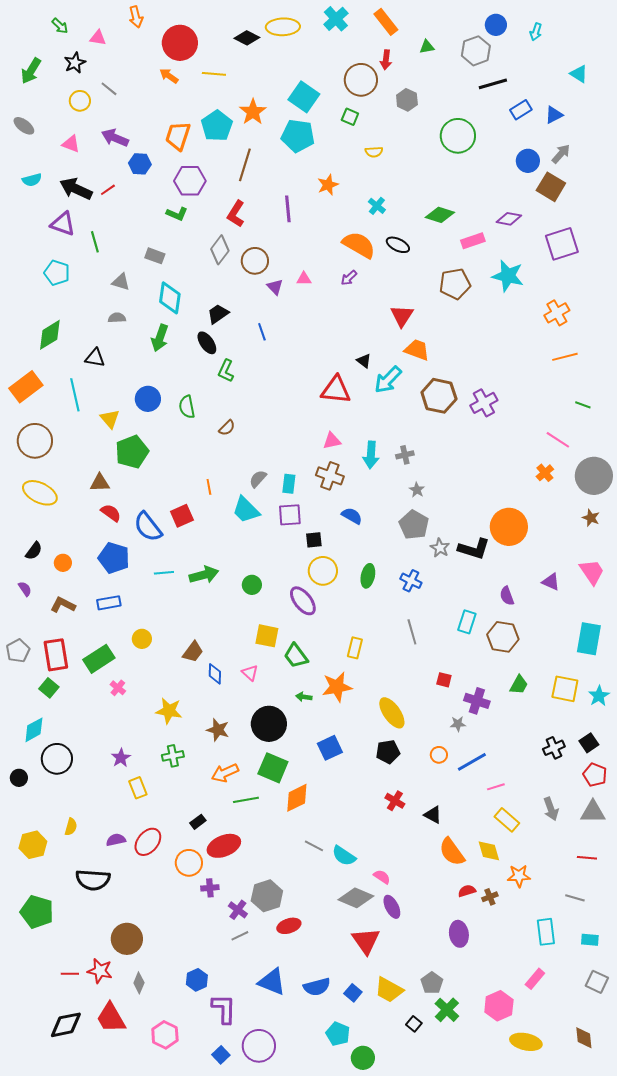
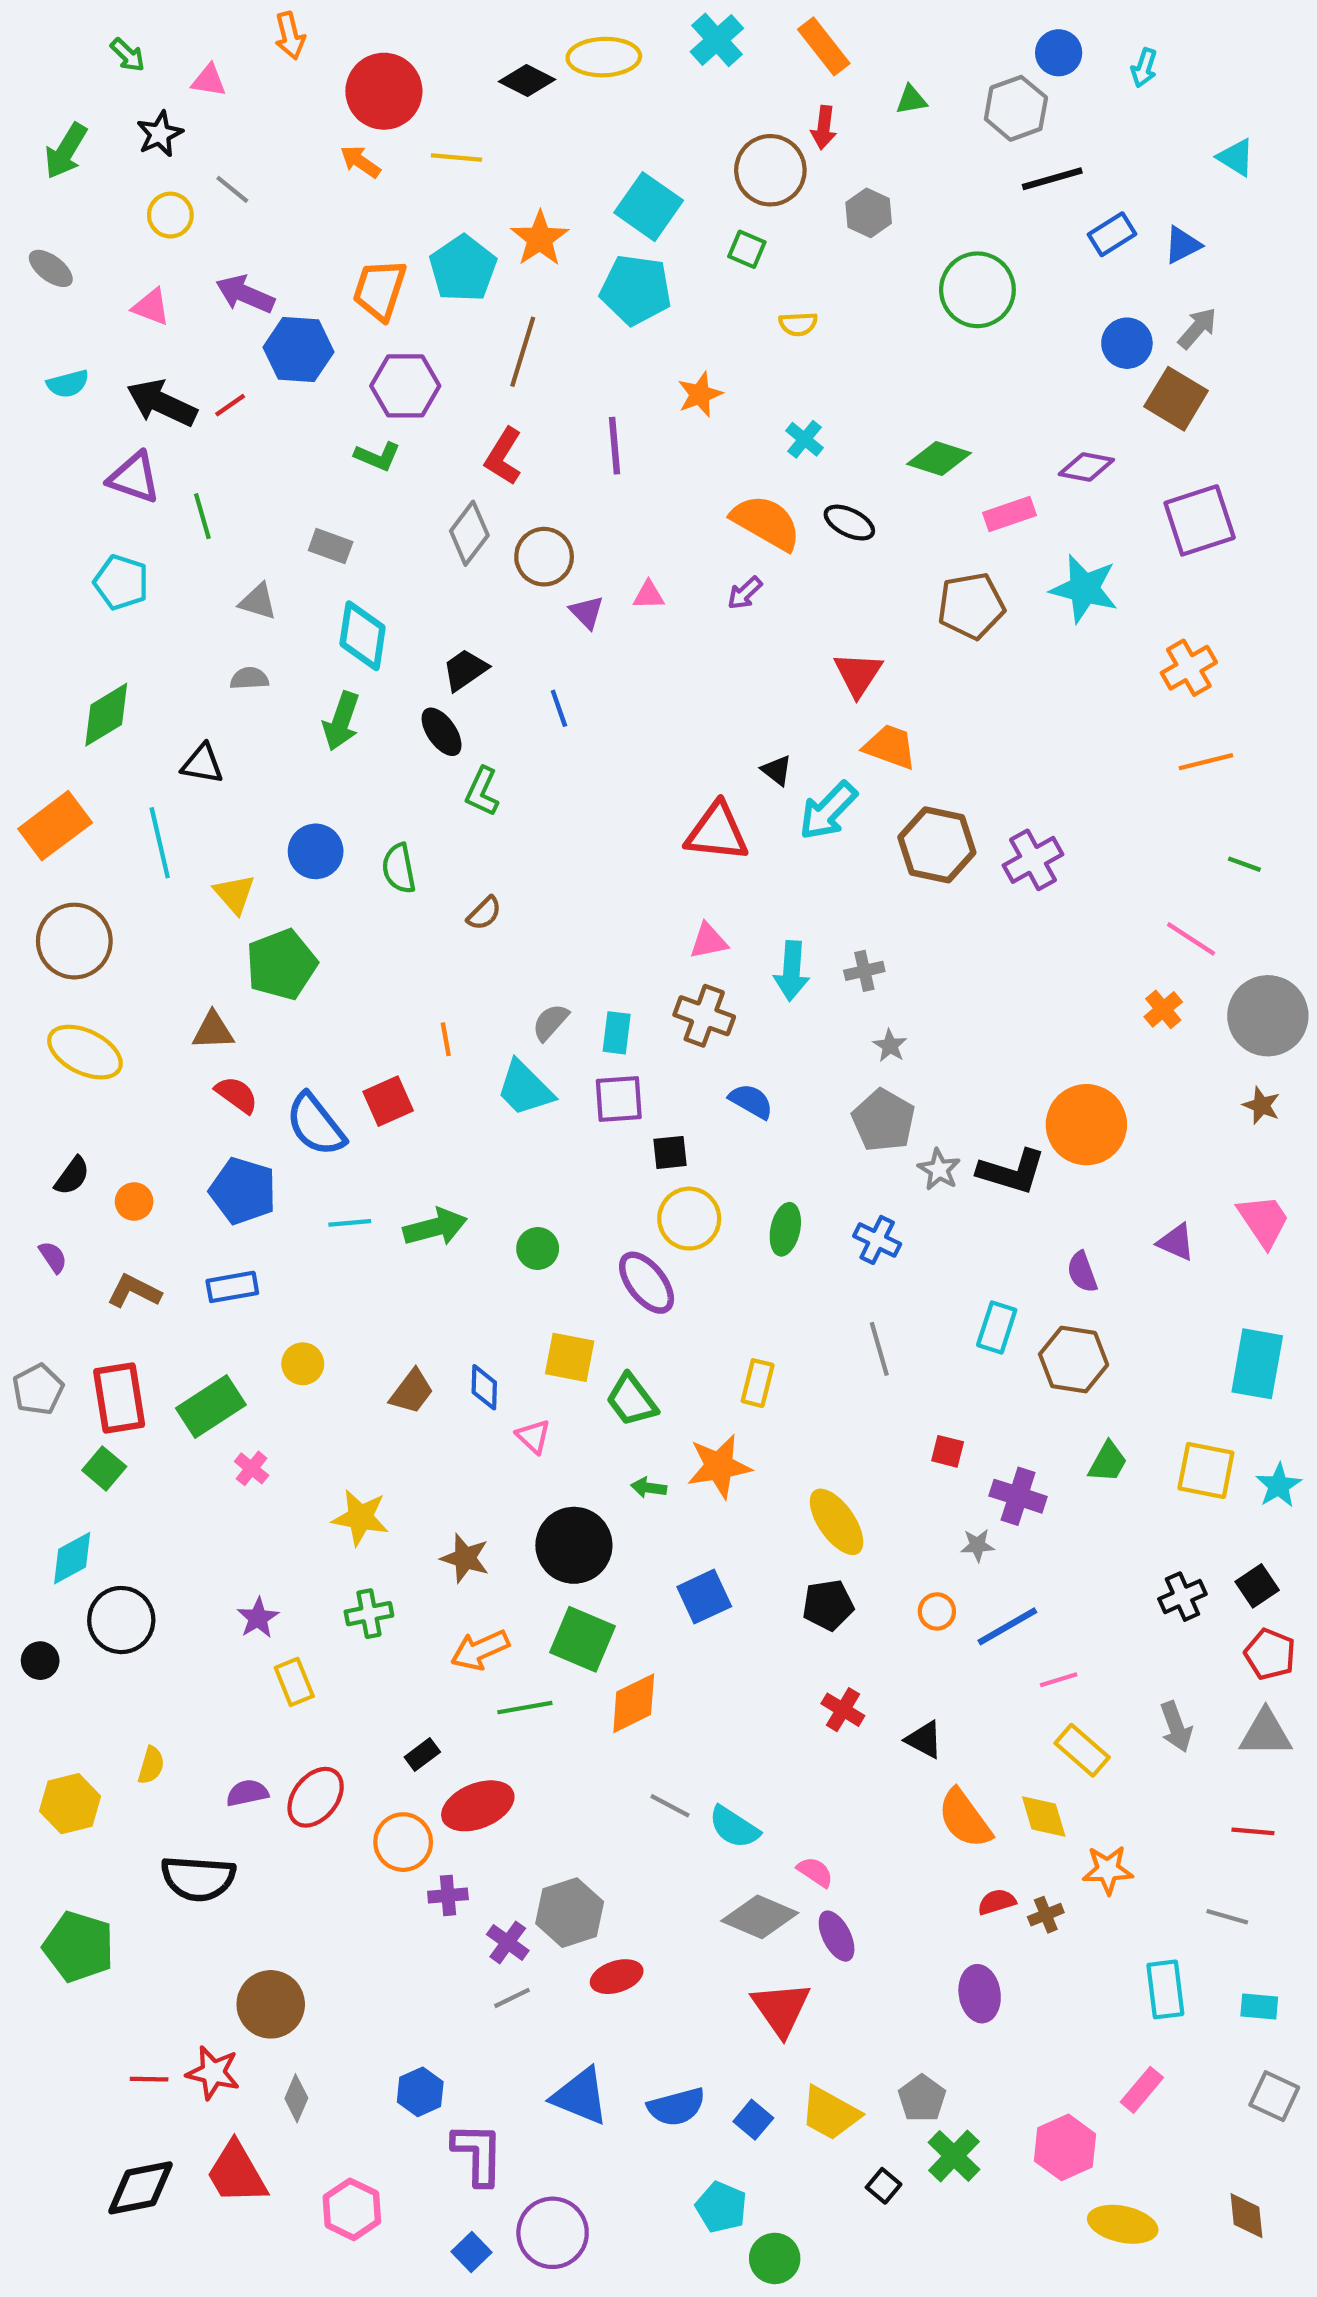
blue hexagon: (140, 164) -> (298, 350), size x1.4
blue diamond: (215, 674) -> (484, 1387), moved

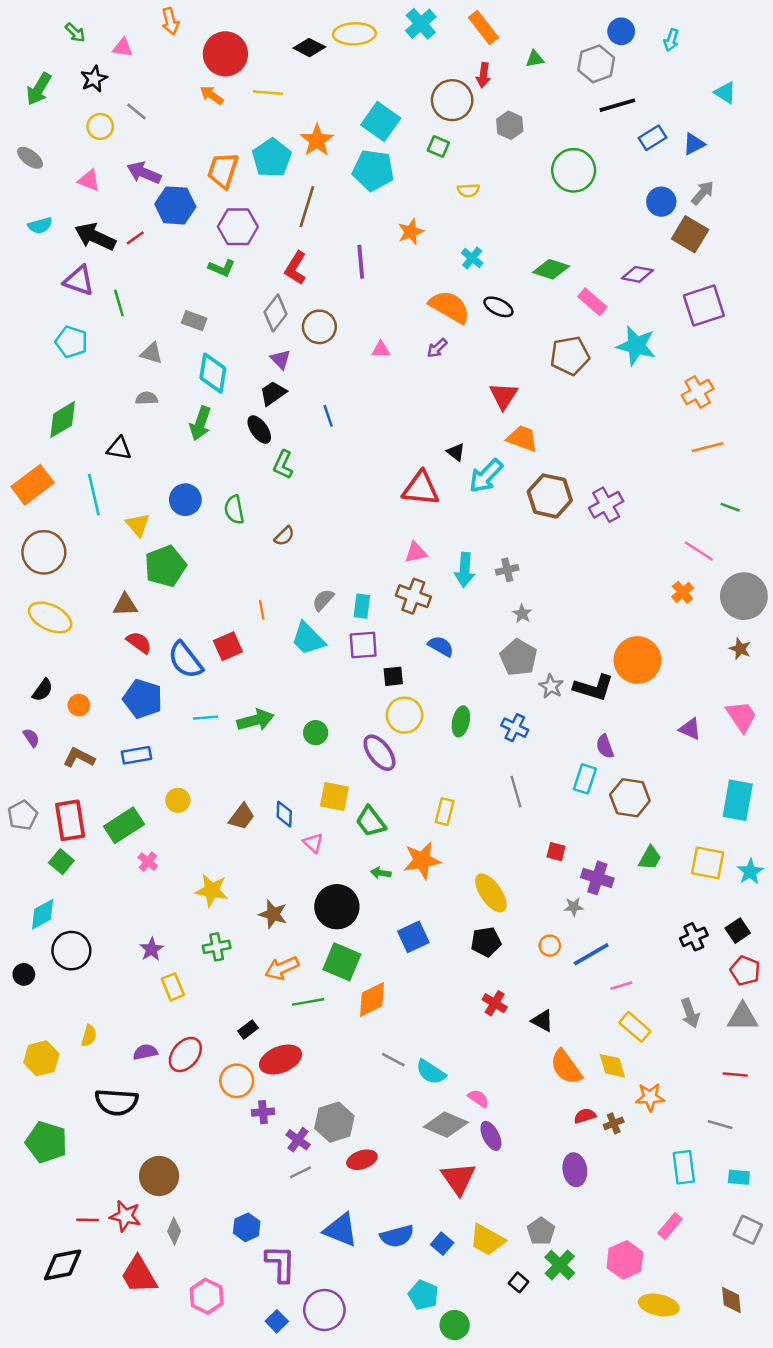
pink rectangle: (1010, 514) -> (592, 302), turned 60
purple triangle: (587, 612) -> (281, 359), moved
purple semicircle: (1082, 1272) -> (605, 746), moved
black diamond: (140, 2188) -> (63, 1265), moved

